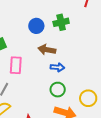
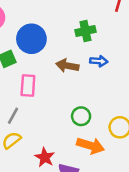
blue circle: (36, 26) -> (31, 39), moved, size x1.5
blue arrow: (57, 67) -> (99, 61), moved

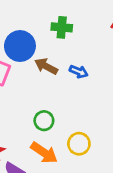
green cross: (85, 31) -> (62, 27), moved
blue circle: (31, 39) -> (20, 46), moved

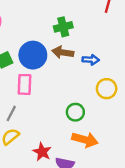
brown arrow: (46, 66) -> (63, 52), moved
yellow circle: (79, 144) -> (107, 89), moved

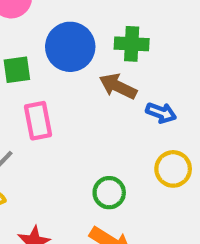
blue circle: (33, 55) -> (70, 47), moved
pink rectangle: (25, 84) -> (38, 121), turned -30

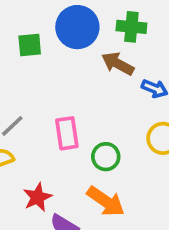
pink rectangle: (38, 121) -> (67, 133), moved

